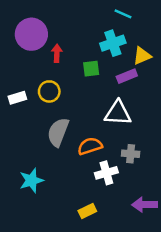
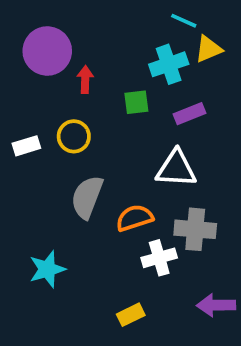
yellow triangle: (142, 56) -> (208, 49), moved
gray cross: (131, 154) -> (195, 229), size x1.5

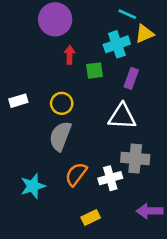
purple circle: (47, 51) -> (55, 19), moved
red arrow: (85, 79) -> (70, 55), moved
purple rectangle: (190, 114) -> (131, 78), turned -48
yellow circle: (74, 136) -> (62, 103), moved
orange semicircle: (135, 218) -> (76, 174), moved, turned -35

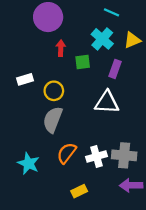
yellow triangle: (144, 34) -> (132, 40), moved
cyan cross: (117, 44) -> (102, 39), turned -30
white rectangle: (18, 101) -> (25, 79), moved
gray cross: (135, 158) -> (124, 155), moved
cyan star: (33, 186) -> (28, 163), turned -30

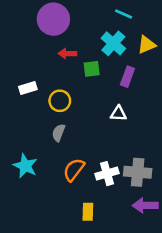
red arrow: (61, 48) -> (67, 54), turned -91
white triangle: (107, 102) -> (118, 114), size x0.6
gray semicircle: (53, 120) -> (59, 133), size x0.6
cyan star: (28, 163) -> (25, 166), moved
yellow rectangle: (79, 191) -> (88, 212), turned -63

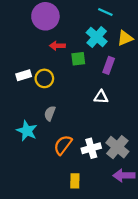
yellow circle: (60, 101) -> (44, 78), moved
cyan star: (25, 166) -> (27, 131), moved
gray cross: (138, 172) -> (117, 147), turned 35

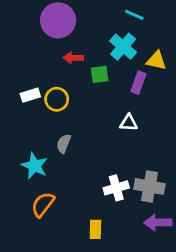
yellow triangle: (125, 38) -> (156, 60), moved, turned 35
orange semicircle: (63, 145) -> (43, 204), moved
gray cross: (117, 147) -> (149, 186), turned -30

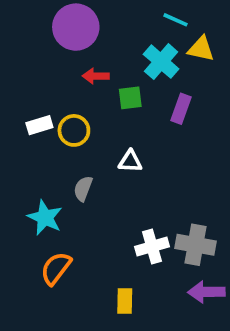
yellow triangle: (156, 60) -> (201, 49), moved
white triangle: (129, 123) -> (130, 161), moved

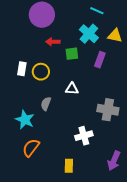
yellow triangle: (201, 49) -> (115, 36), moved
white rectangle: (39, 125) -> (22, 69), turned -64
gray cross: (196, 245) -> (108, 110), moved
purple arrow: (206, 292) -> (114, 161), turned -66

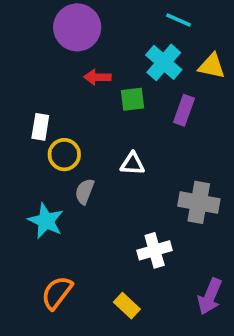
yellow circle: (41, 72) -> (64, 155), moved
orange semicircle: (31, 148) -> (57, 293), moved
yellow rectangle: (69, 166) -> (127, 306), turned -48

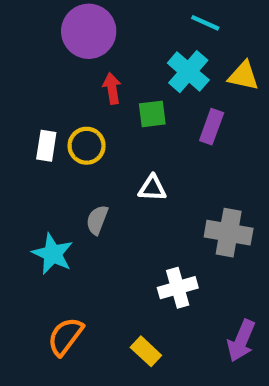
red arrow: (97, 77) -> (112, 88), turned 80
yellow circle: (64, 155) -> (87, 146), moved

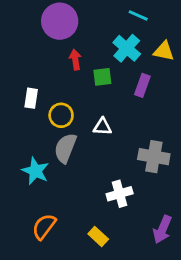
yellow circle: (87, 146) -> (61, 115), moved
gray semicircle: (97, 220) -> (65, 148), size x1.5

